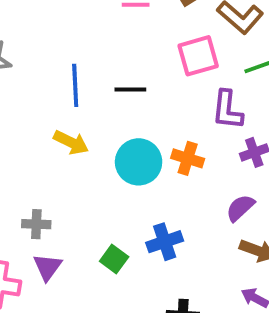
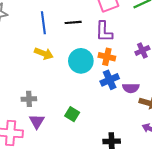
purple L-shape: (227, 110) -> (104, 32), moved
purple semicircle: (240, 208) -> (131, 88), moved, turned -133
blue cross: (165, 242) -> (110, 80), moved

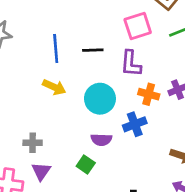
orange cross: (107, 57) -> (149, 94), moved
purple semicircle: (131, 88) -> (101, 140), moved

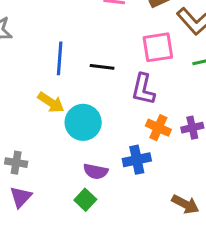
cyan circle: (100, 99) -> (83, 122), moved
green square: (86, 165) -> (85, 200), moved

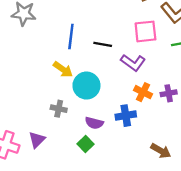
purple L-shape: (143, 89) -> (133, 63), turned -70
gray cross: (16, 163) -> (59, 109), moved

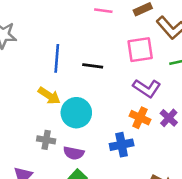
purple L-shape: (133, 63) -> (147, 88), moved
purple cross: (169, 93) -> (169, 118), turned -35
purple semicircle: (94, 123) -> (74, 153), moved

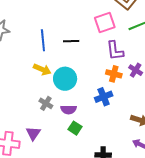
purple L-shape: (147, 88) -> (115, 51), turned 60
gray cross: (46, 140) -> (46, 103), turned 32

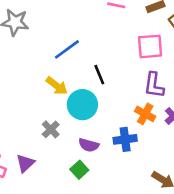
blue line: (43, 40) -> (67, 49), turned 45
black line: (71, 41) -> (99, 75), moved, turned 56
purple semicircle: (68, 110) -> (89, 145), moved

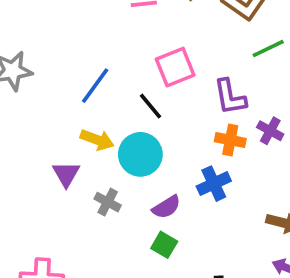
pink square: (150, 46) -> (175, 67), moved
purple semicircle: (89, 145) -> (166, 207), turned -30
purple triangle: (25, 163) -> (66, 174), moved

